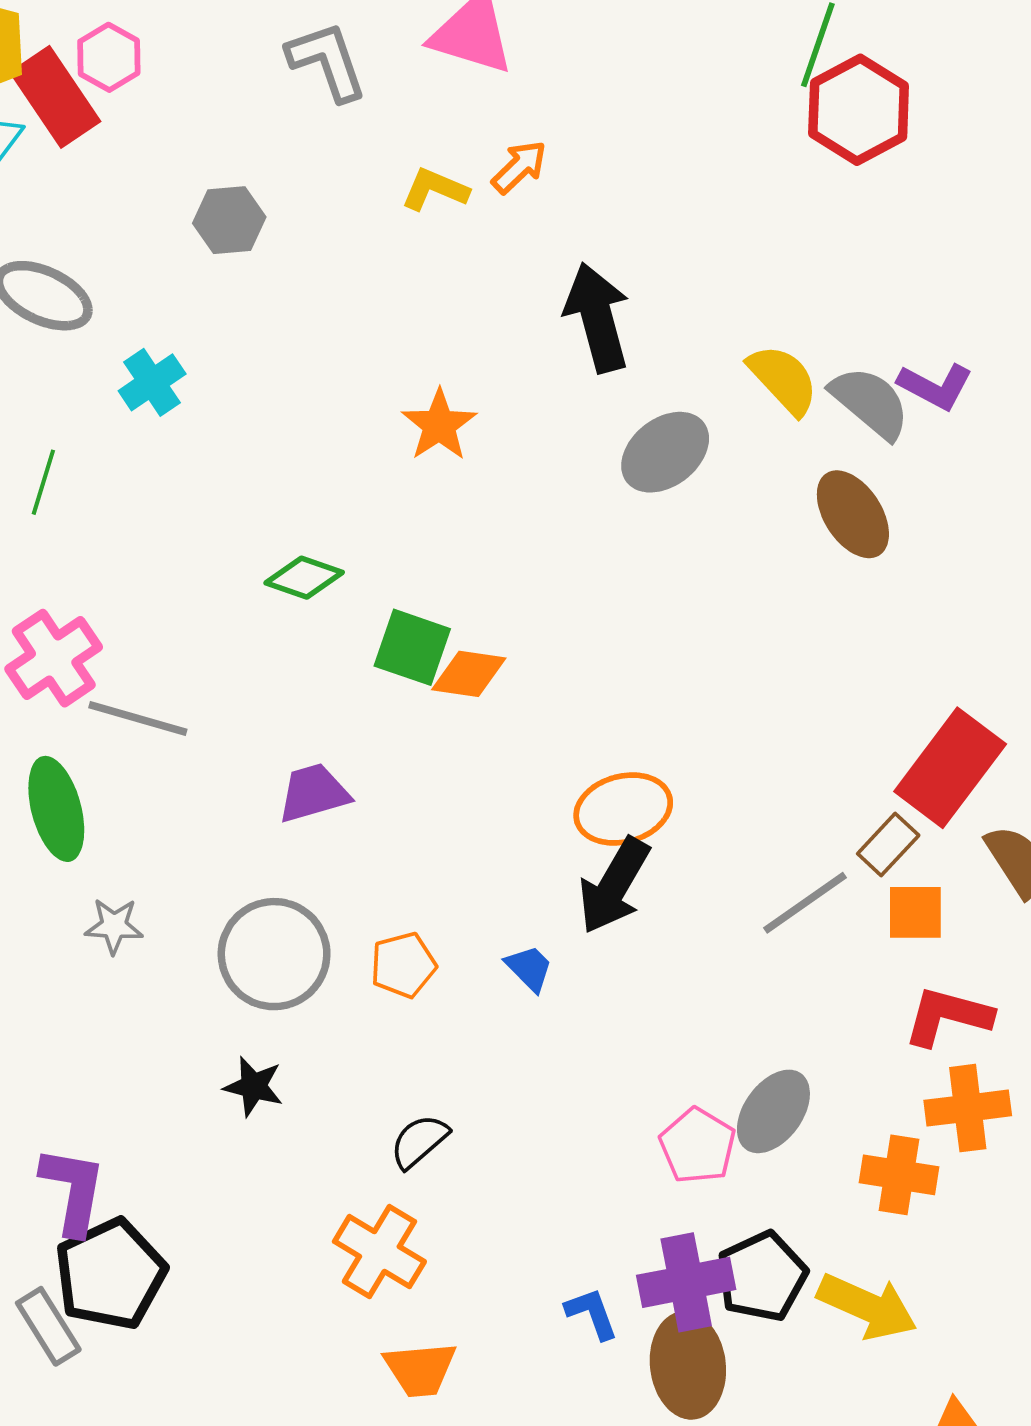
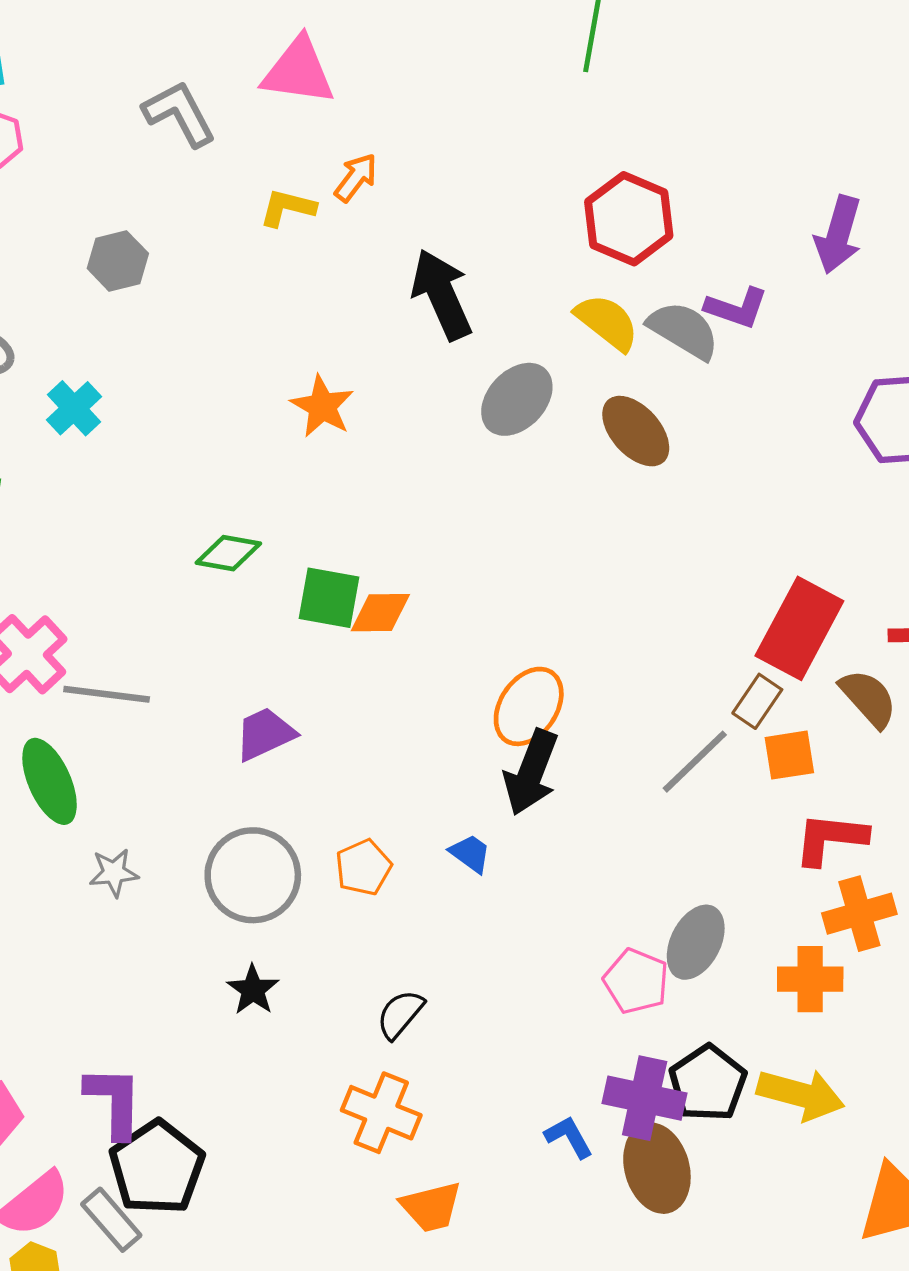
red hexagon: (859, 110) -> (629, 219), moved
brown ellipse: (853, 514) -> (636, 431), moved
orange ellipse: (623, 809) -> (529, 706), turned -32
black star: (253, 1086) -> (253, 990), turned 30
purple cross: (686, 1282) -> (645, 1098), turned 32

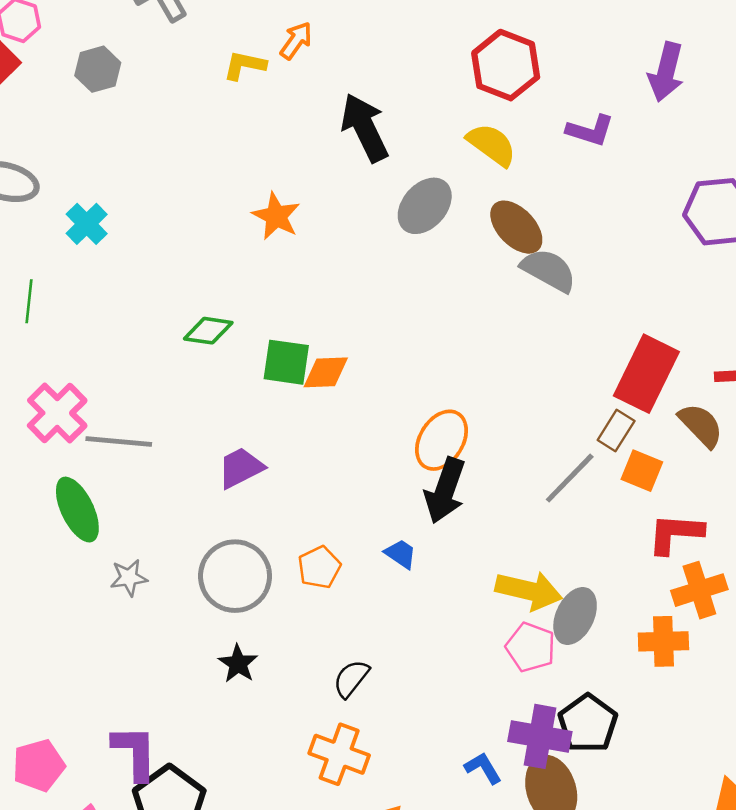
gray hexagon: (118, 261) -> (98, 69), moved
gray semicircle: (684, 330) -> (549, 270), moved
orange square: (789, 755) -> (642, 471), turned 33
yellow arrow: (801, 1094) -> (529, 591), moved

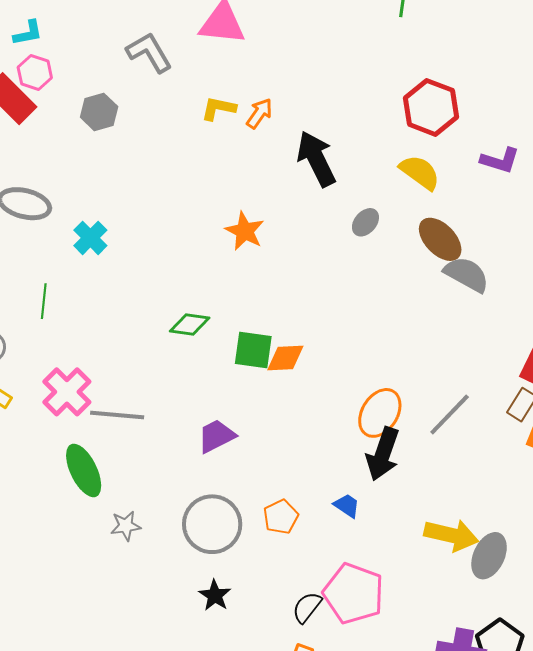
orange arrow: (296, 41) -> (259, 113), moved
gray ellipse: (425, 206) -> (365, 222), size x0.6
gray line: (570, 478) -> (450, 414), moved
pink pentagon: (531, 647) -> (354, 593), moved, size x1.5

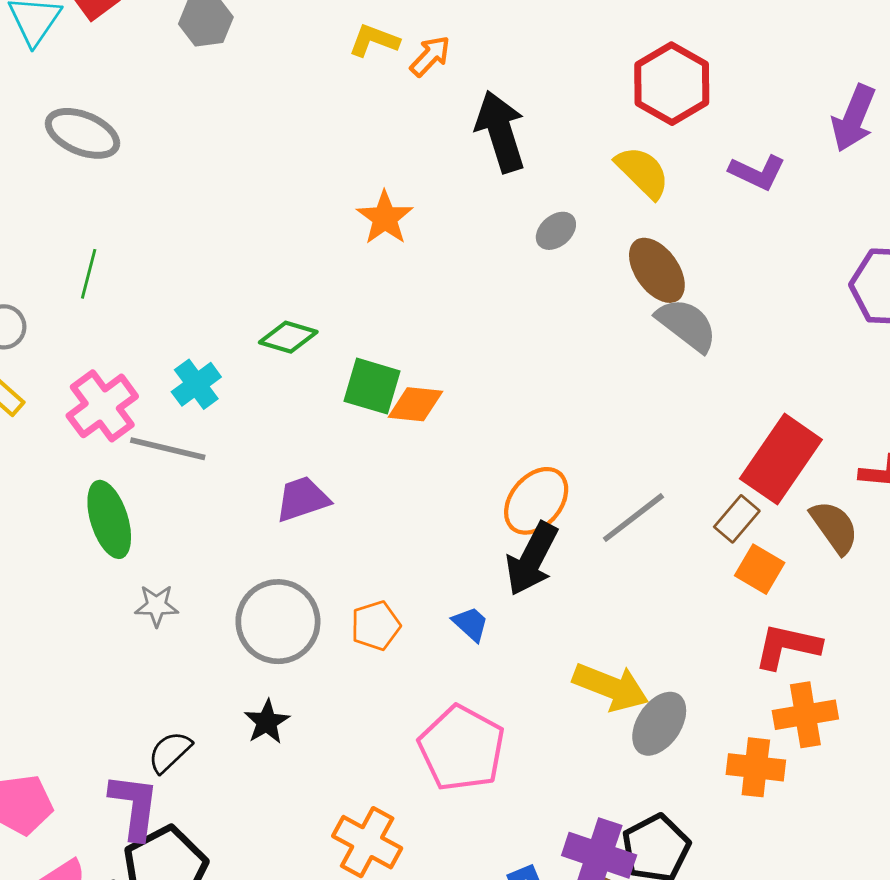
cyan cross: (90, 238) -> (196, 384), moved
black semicircle: (307, 607) -> (170, 752), moved

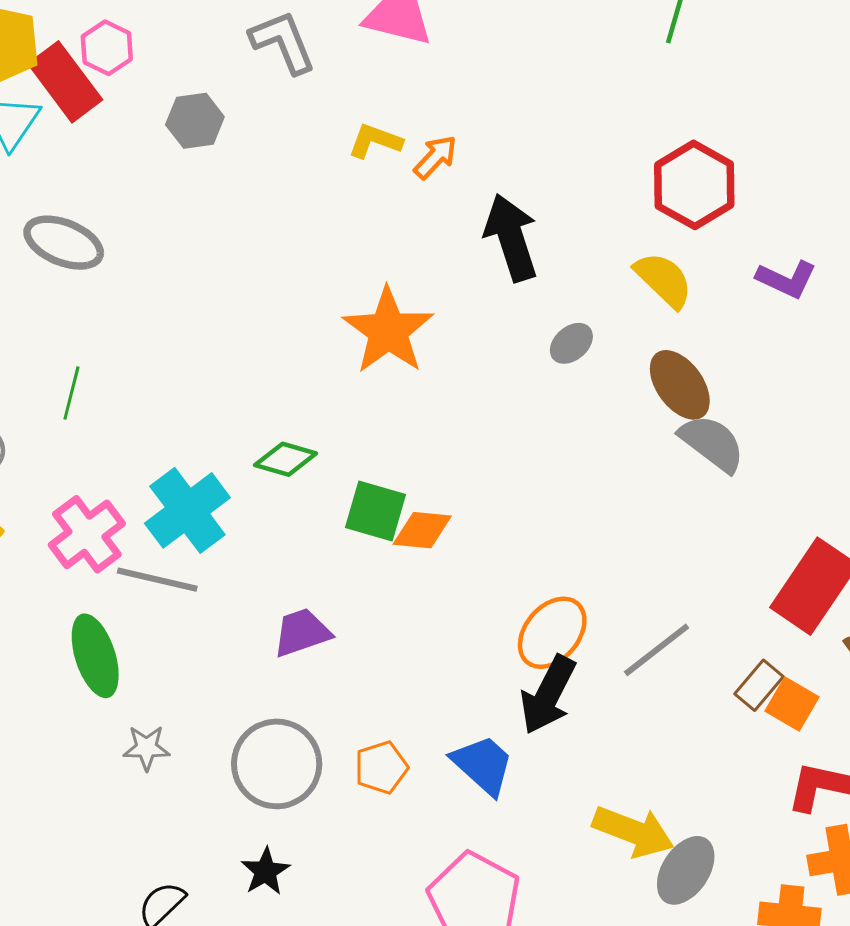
orange star: (385, 218) -> (388, 331), size x1.5
cyan cross: (196, 384) -> (187, 510), size x1.6
brown rectangle: (737, 519) -> (759, 685), moved
blue trapezoid: (471, 624) -> (483, 765), size x1.6

